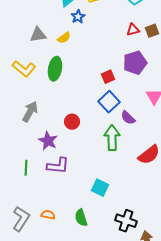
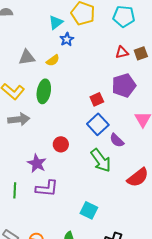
gray arrow: (30, 112) -> (19, 119), moved, turned 55
green arrow: (112, 138) -> (101, 160), turned 145

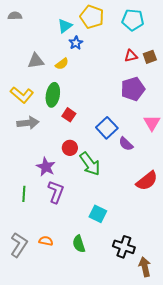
red square: (97, 99) -> (69, 115), moved, turned -32
green arrow: (101, 160) -> (90, 164), moved
purple L-shape: (47, 188) -> (56, 192), turned -75

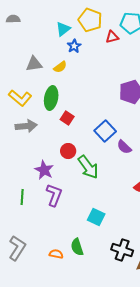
red triangle: (131, 56) -> (112, 37), moved
orange semicircle: (46, 241) -> (56, 254), moved

